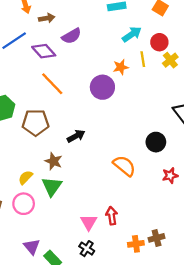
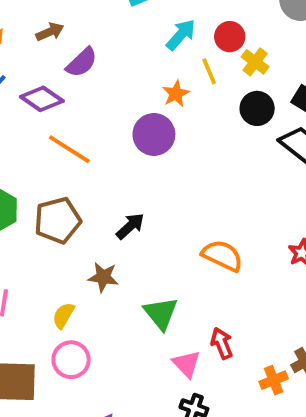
brown arrow: (47, 18) -> (50, 32), moved
black circle: (156, 142) -> (257, 108), moved
green triangle: (52, 186) -> (161, 313), moved

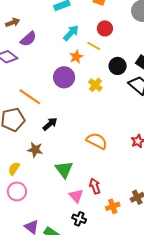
cyan arrow: (181, 35) -> (71, 33), moved
yellow cross: (255, 62) -> (95, 85), moved
yellow line: (209, 71) -> (94, 46), turned -40
orange line: (69, 149) -> (30, 97), moved
orange cross: (274, 380) -> (113, 206), moved

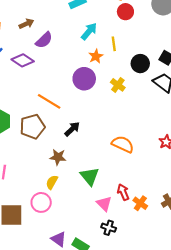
red circle: (105, 28) -> (125, 12), moved
yellow line: (94, 46) -> (114, 44), turned 56
yellow semicircle: (14, 169) -> (52, 182), moved
orange cross: (113, 206) -> (140, 203), moved, turned -32

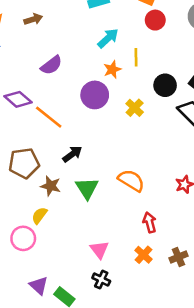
purple semicircle: (44, 40) -> (51, 65), moved
purple diamond: (23, 60) -> (18, 99), moved
brown pentagon: (32, 127) -> (24, 163), moved
green triangle: (90, 176) -> (87, 188), moved
red arrow: (123, 192) -> (150, 222), moved

